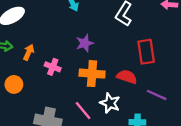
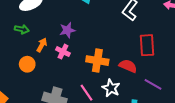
purple star: (85, 43) -> (67, 30), moved
orange arrow: (29, 52) -> (42, 45), moved

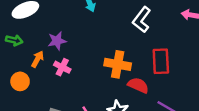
purple star: (67, 30) -> (57, 41), moved
orange cross: (97, 61) -> (118, 64), moved

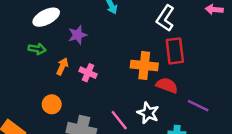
purple star: (57, 41) -> (78, 35), moved
red rectangle: (161, 61) -> (175, 51), moved
orange circle: (20, 81) -> (52, 104), moved

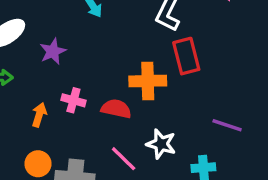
orange arrow: (62, 66) -> (39, 115), moved
red semicircle: (167, 85) -> (116, 109), moved
orange circle: (52, 104) -> (38, 164), moved

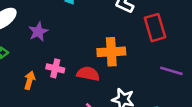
red rectangle: (186, 56) -> (155, 28), moved
purple line: (227, 125) -> (171, 71), moved

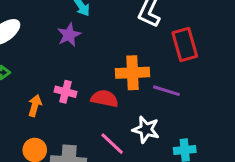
purple star: (38, 32) -> (69, 35), moved
purple line: (171, 71) -> (166, 91), moved

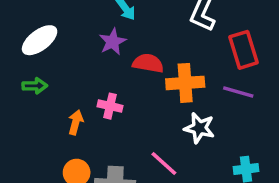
purple line: (166, 91) -> (238, 92), moved
red semicircle: (105, 99) -> (148, 63), moved
white star: (146, 130) -> (199, 128), moved

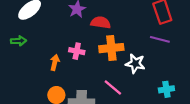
orange cross: (185, 83) -> (111, 48), moved
green arrow: (35, 86) -> (19, 41), moved

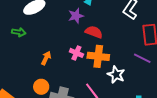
pink cross: (77, 51) -> (76, 53), moved

